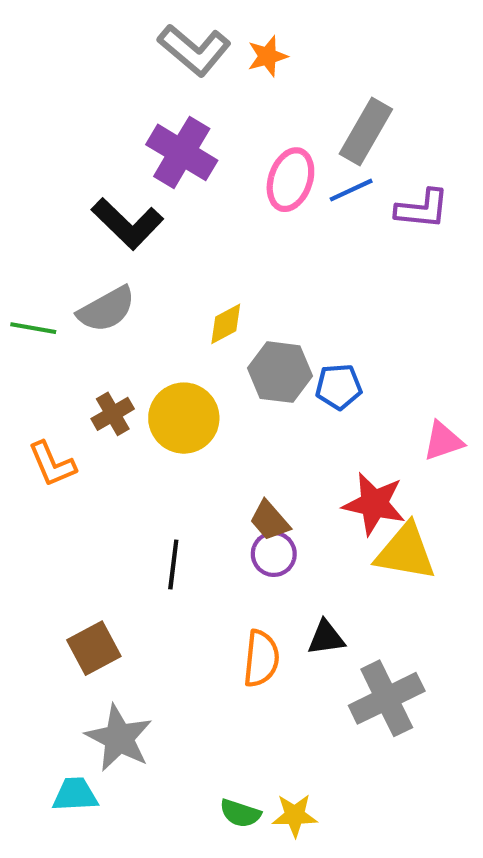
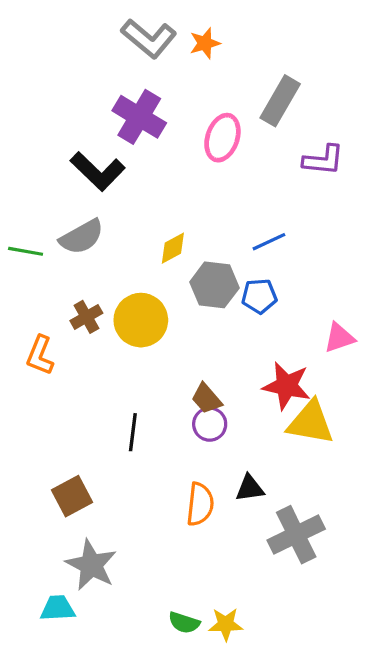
blue line: (351, 190) -> (269, 242), moved
orange L-shape: (52, 464) -> (40, 355), turned 45

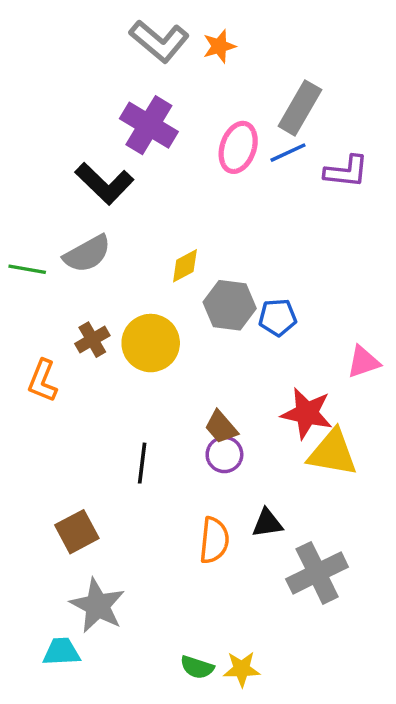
blue line: (269, 242) -> (288, 153), moved

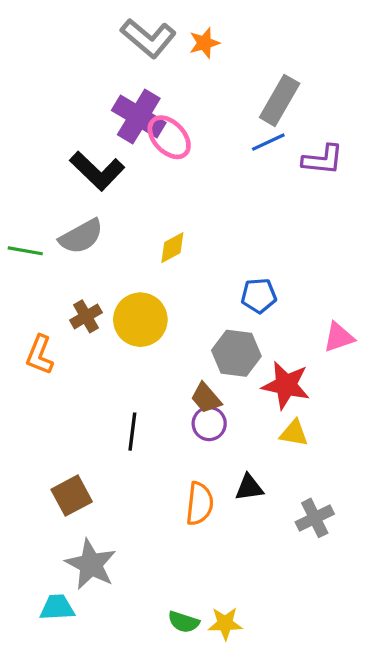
pink ellipse: (238, 147) -> (169, 137), moved, turned -63
gray hexagon: (230, 305) -> (236, 353), moved
yellow triangle: (333, 453) -> (294, 433), moved, size x0.6
gray cross: (317, 573) -> (315, 518), moved, size x0.7

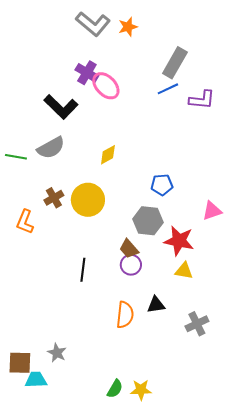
purple cross: (139, 116) -> (87, 73), size x0.7
brown square: (72, 496) -> (20, 363), moved, turned 30
gray star: (91, 564) -> (57, 353), size x0.6
green semicircle: (184, 622) -> (115, 389), turned -78

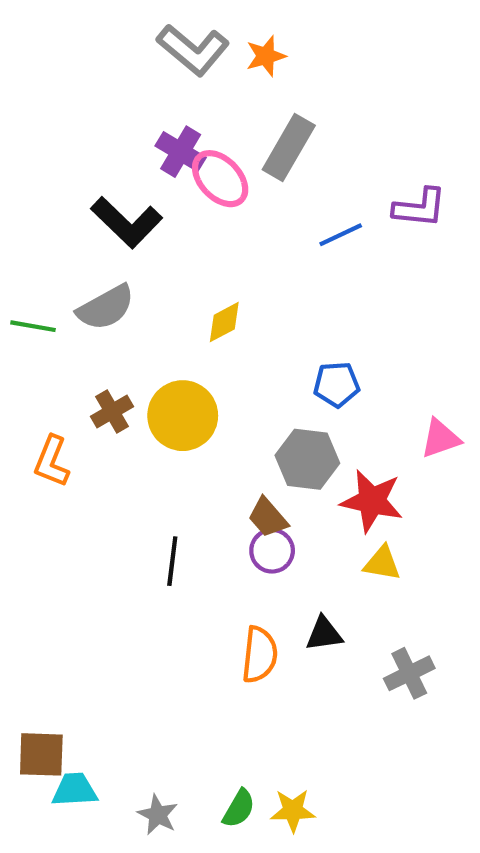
gray rectangle: (175, 63) -> (289, 147), moved
blue line: (168, 89) -> (341, 235), moved
gray star: (57, 353) -> (158, 815), moved

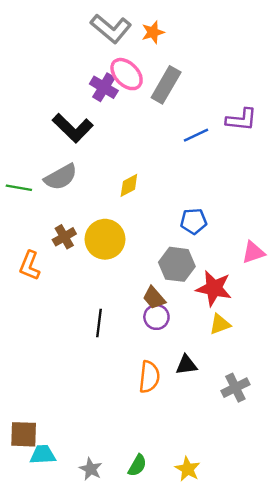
pink ellipse: (220, 179) -> (127, 74), moved
yellow triangle: (382, 563) -> (220, 324), turned -30
yellow star: (293, 811) -> (188, 469), moved, turned 30

